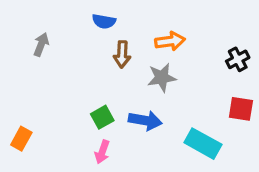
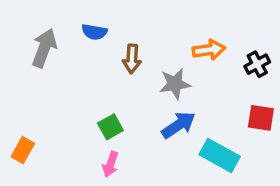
blue semicircle: (104, 21) -> (94, 32), moved
orange arrow: (170, 41) -> (209, 50), moved
gray arrow: (41, 44) -> (44, 48), size x1.5
blue arrow: (145, 120) -> (178, 125), moved, turned -44

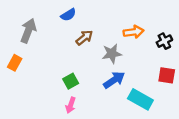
blue semicircle: (94, 32) -> (68, 15), moved, turned -42
brown arrow: (132, 59) -> (84, 38), turned -132
orange rectangle: (23, 150) -> (15, 63), moved

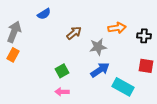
blue semicircle: (68, 15) -> (44, 14), moved
gray arrow: (28, 31) -> (14, 32), moved
black cross: (164, 41) -> (144, 36), turned 32
pink arrow: (71, 105) -> (62, 92), turned 72

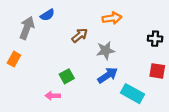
orange arrow: (117, 28) -> (112, 18), moved
gray arrow: (14, 32) -> (27, 28), moved
pink arrow: (62, 92) -> (53, 96), moved

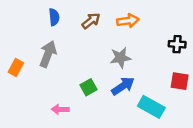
blue semicircle: (47, 15) -> (54, 17), turned -64
gray arrow: (27, 28) -> (48, 54), moved
brown arrow: (80, 35) -> (91, 21), moved
green square: (67, 76) -> (89, 87), moved

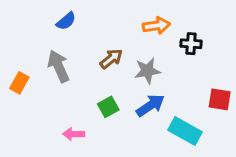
blue semicircle: (54, 17) -> (66, 21), turned 56
brown arrow: (91, 21) -> (111, 59), moved
black cross: (177, 44) -> (191, 44), moved
gray arrow: (48, 54) -> (59, 66), turned -45

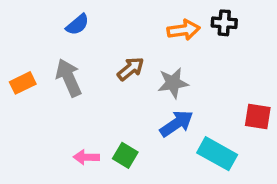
black cross: (191, 44) -> (224, 23), moved
orange rectangle: (19, 83) -> (23, 83), moved, turned 35
green square: (108, 107) -> (125, 155), moved, turned -30

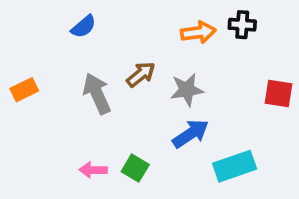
gray arrow: (69, 78) -> (97, 94), moved
red square: (258, 117) -> (279, 94), moved
cyan rectangle: (217, 154) -> (235, 166), turned -48

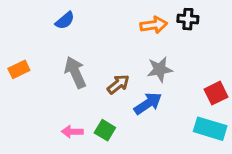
brown arrow: (141, 74) -> (118, 84), moved
gray star: (187, 90) -> (160, 69), moved
red square: (279, 94) -> (216, 93), moved, turned -35
cyan rectangle: (235, 166) -> (210, 129), moved, turned 36

